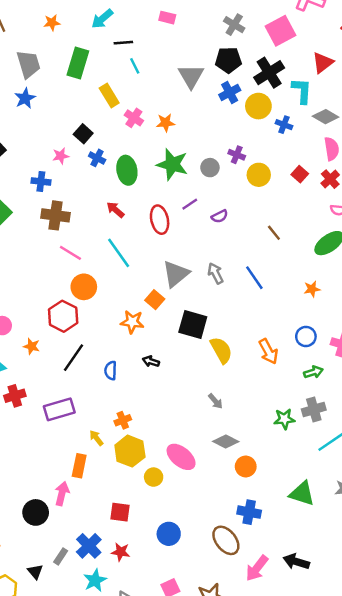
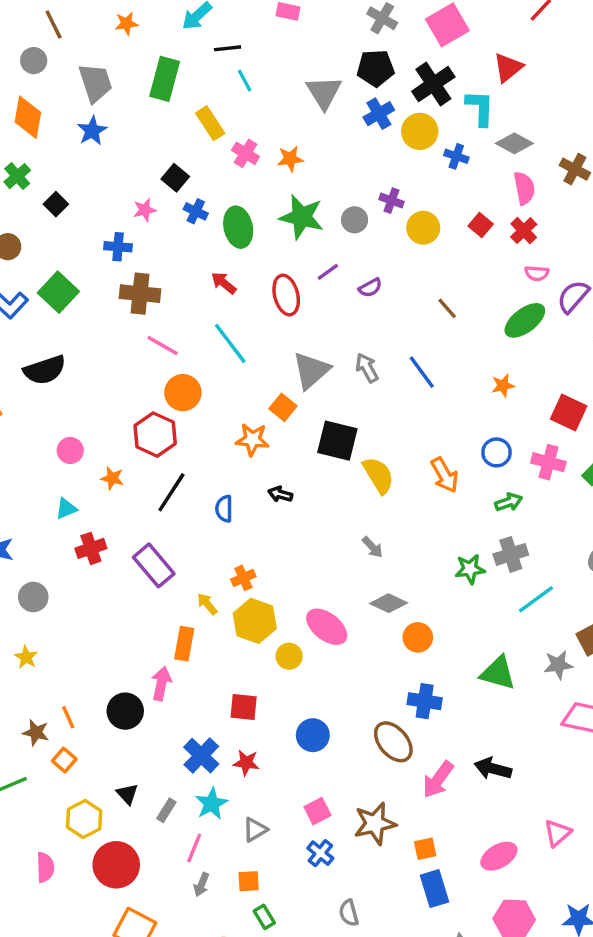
purple rectangle: (59, 409) -> (154, 565), turned 68
gray rectangle: (61, 556) -> (166, 810), moved

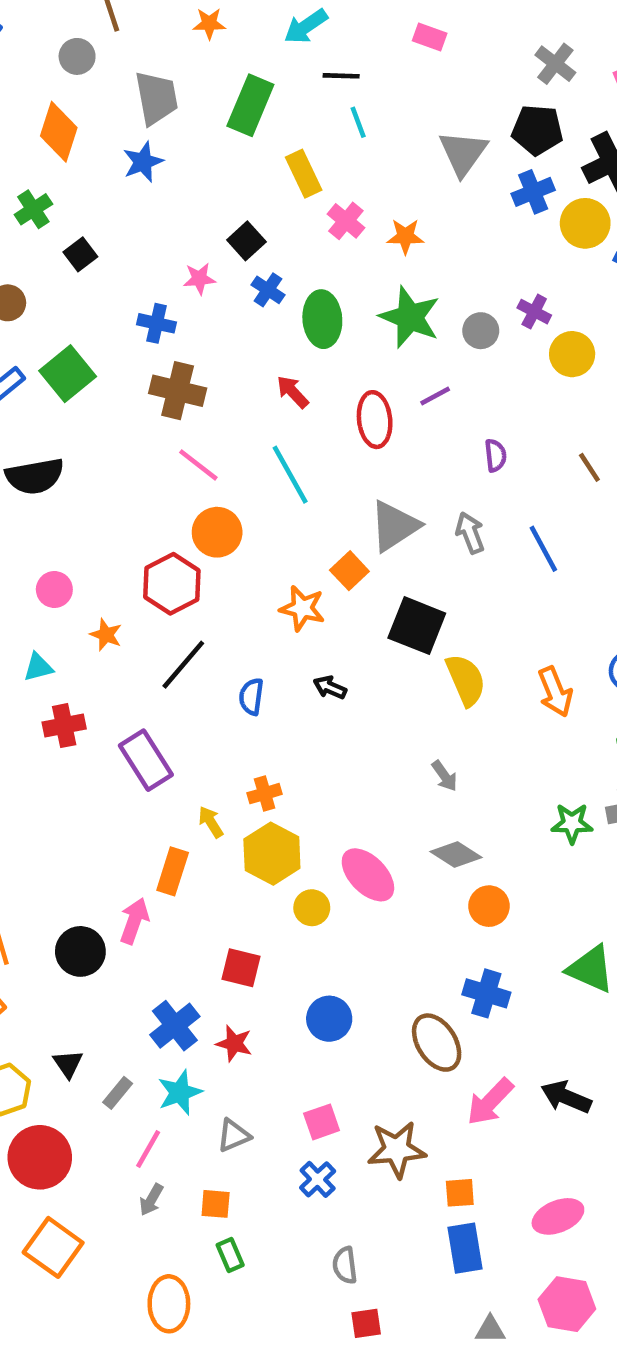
purple semicircle: (370, 288) -> (495, 455), moved, turned -75

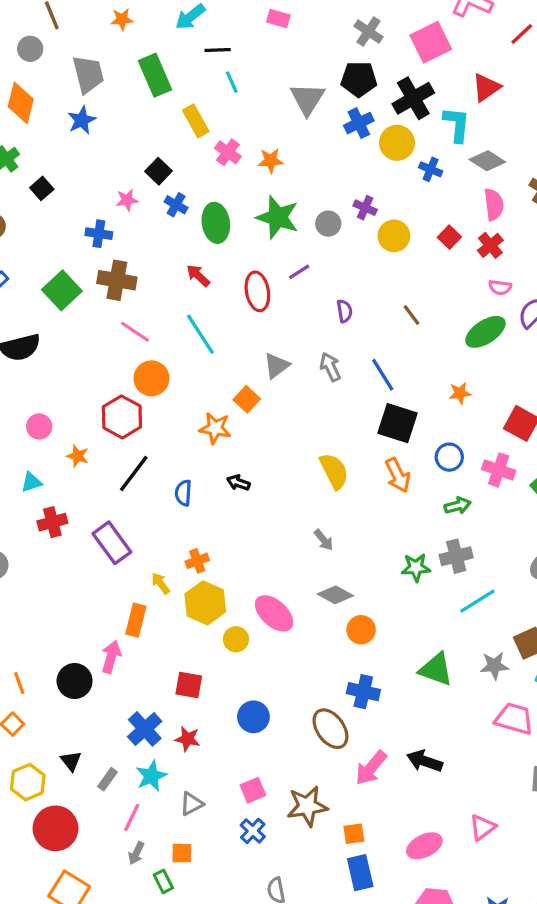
green rectangle: (250, 105) -> (155, 75), turned -42
green square: (68, 374) -> (62, 290), moved
gray triangle: (394, 526) -> (276, 366), size x0.7
black square: (417, 626) -> (398, 423), moved
green rectangle: (230, 1255) -> (163, 881), moved

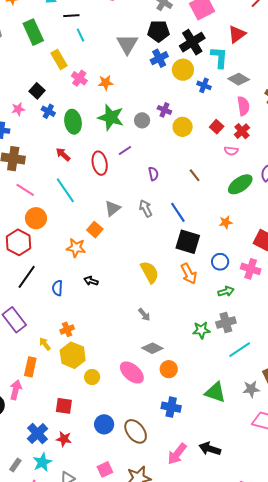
pink semicircle: (500, 287) -> (231, 151), moved
pink ellipse: (274, 613) -> (132, 373), moved
brown ellipse: (330, 729) -> (136, 431), moved

